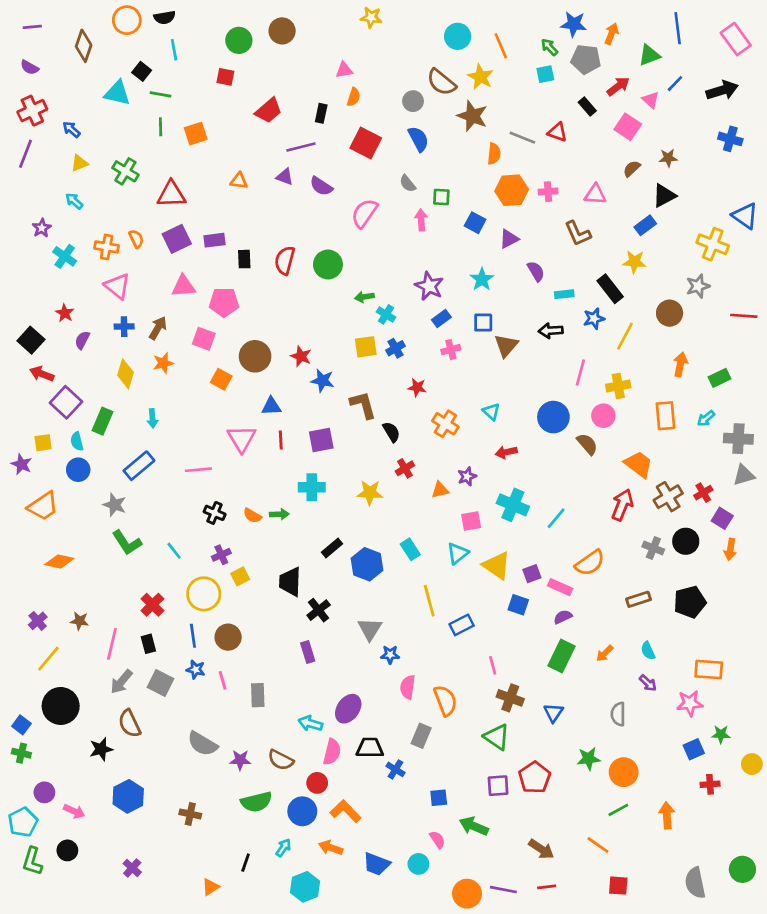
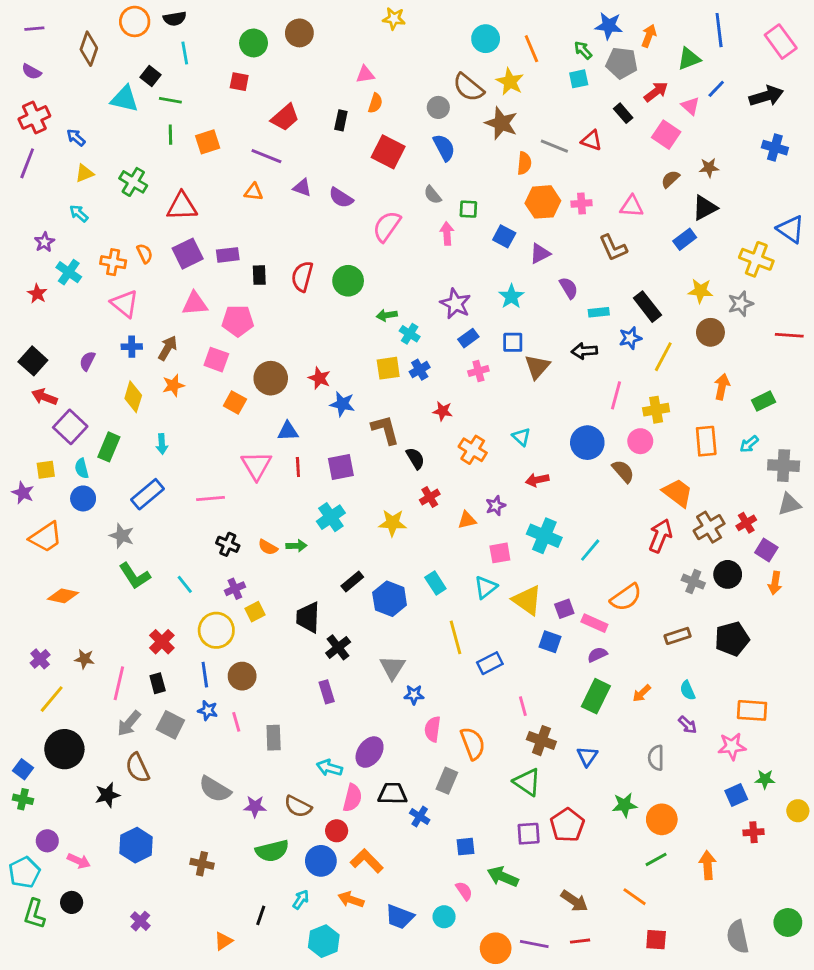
purple line: (301, 147) -> (266, 156), moved, turned 36
yellow star: (634, 262) -> (700, 291), moved
red star: (65, 313) -> (37, 294), moved
cyan cross: (312, 487) -> (331, 517), turned -35

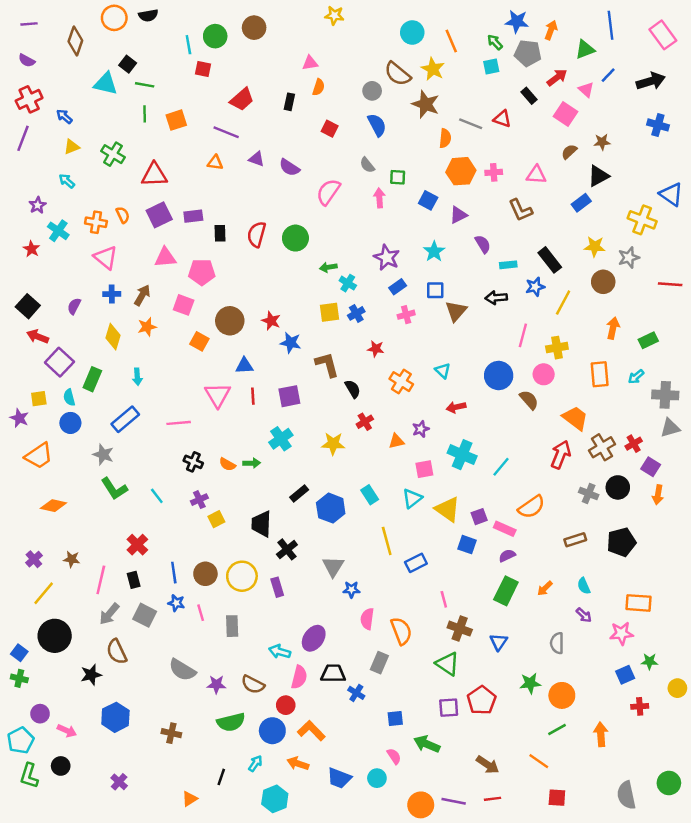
cyan line: (185, 53) -> (188, 45), moved
red square: (388, 152) -> (330, 129), size x0.6
yellow circle: (216, 630) -> (242, 576), moved

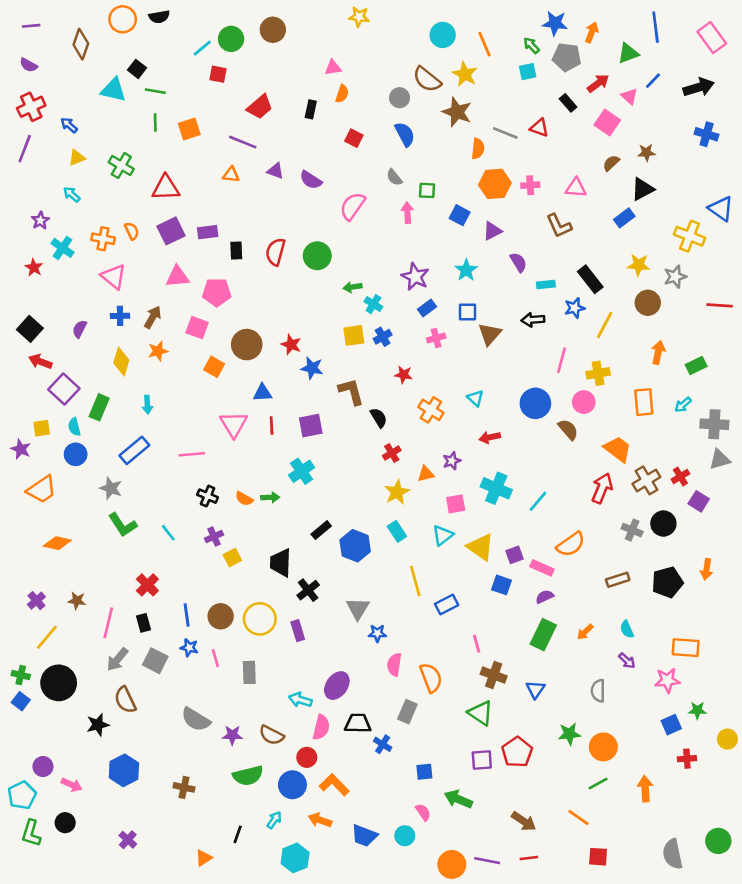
cyan line: (188, 45) -> (202, 48), turned 60
yellow star: (333, 444) -> (397, 492), moved, turned -30
orange arrow: (658, 495) -> (707, 569), moved
green cross: (19, 678) -> (21, 675), moved

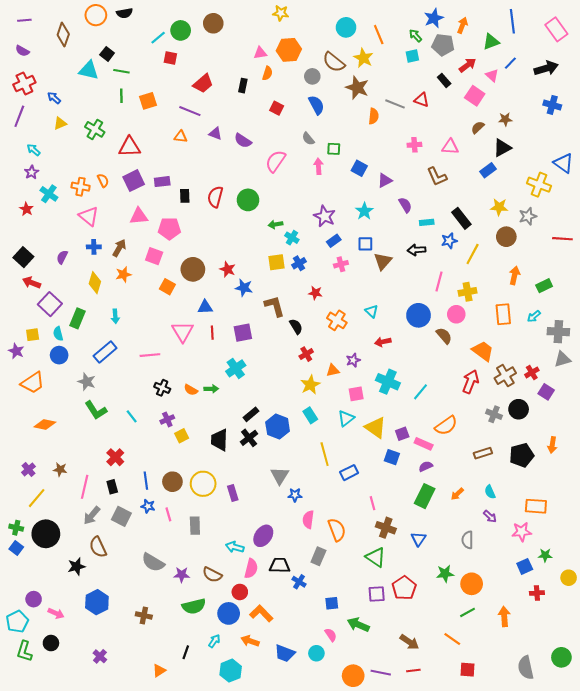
blue star: (555, 23) -> (434, 18), turned -30
orange hexagon: (495, 184) -> (289, 50), moved
cyan arrow: (72, 194) -> (34, 150), moved
black cross: (308, 590) -> (249, 438), moved

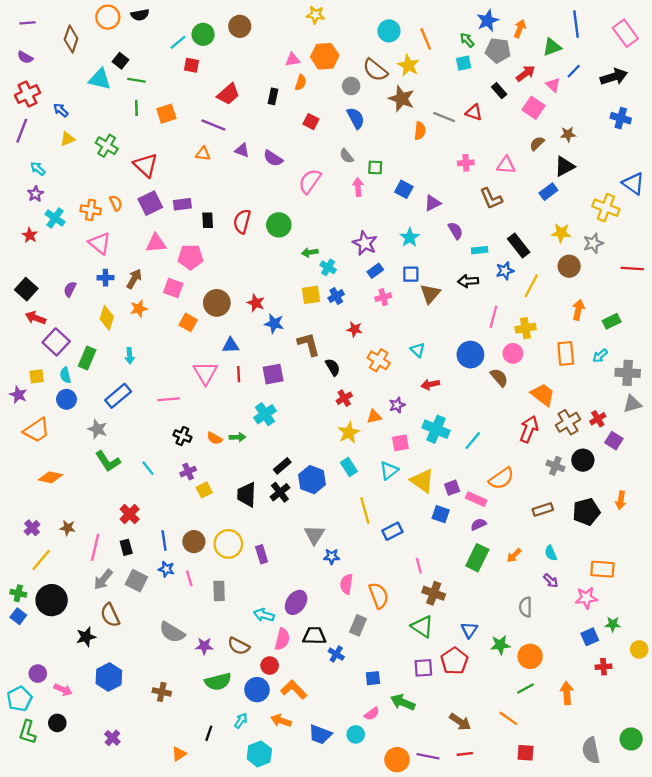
red triangle: (130, 147) -> (146, 165), turned 45
blue triangle: (419, 539) -> (469, 630), moved
pink semicircle: (331, 635) -> (372, 714), turned 88

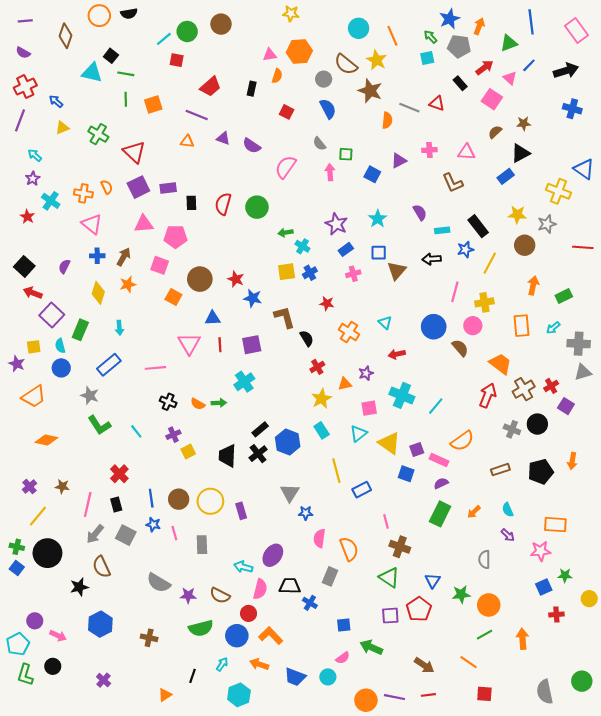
purple triangle: (433, 203) -> (399, 161), moved

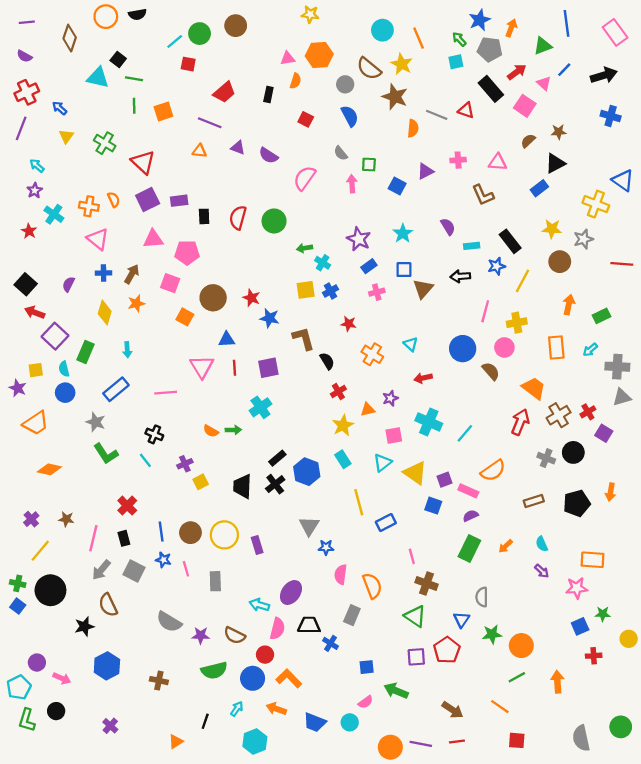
black rectangle: (460, 83) -> (491, 89), size x1.6
yellow triangle: (62, 128) -> (66, 136), turned -32
black cross: (168, 402) -> (154, 434), moved
gray semicircle: (484, 559) -> (482, 597), moved

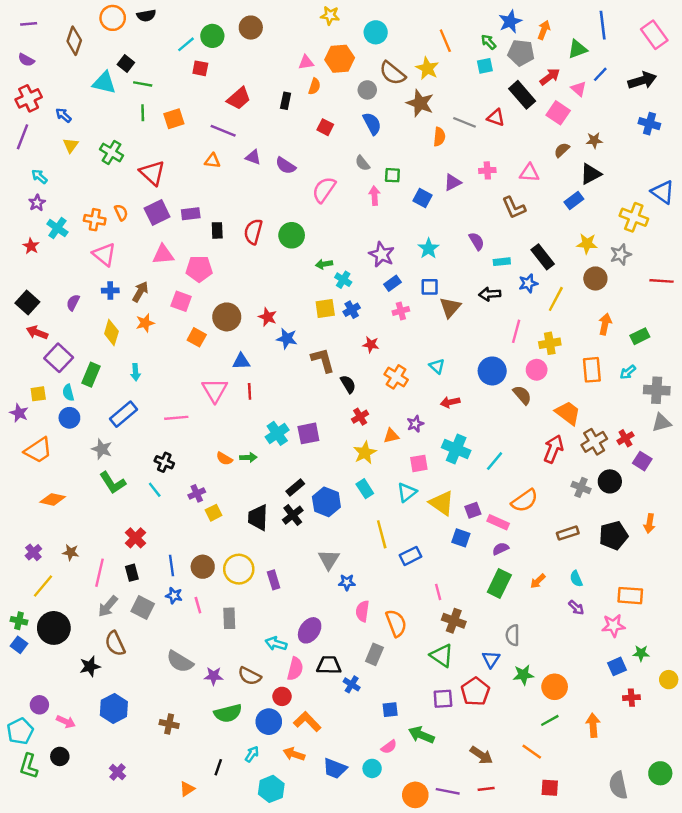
cyan circle: (382, 30) -> (376, 32), moved
purple square: (268, 368) -> (308, 433), moved

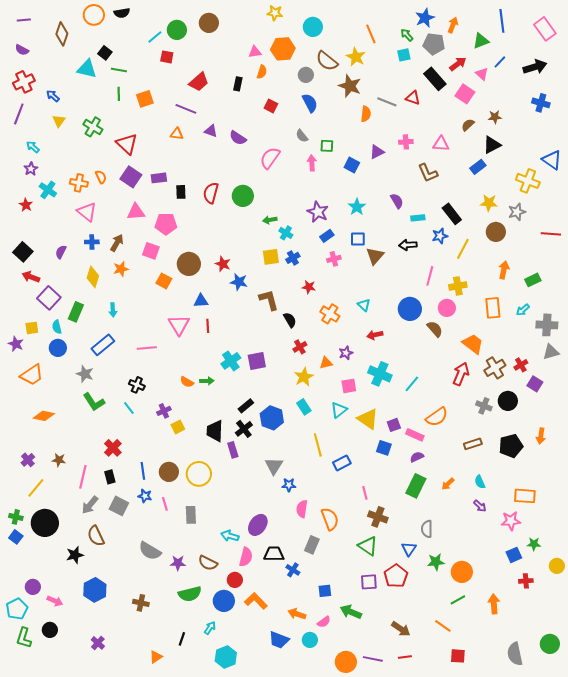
purple square: (157, 212) -> (131, 177), turned -30
purple rectangle: (274, 580) -> (233, 450), moved
orange arrow: (294, 754) -> (297, 614), moved

